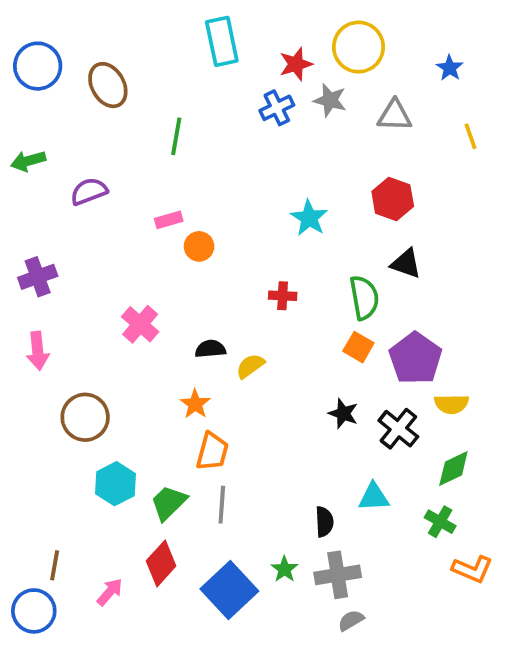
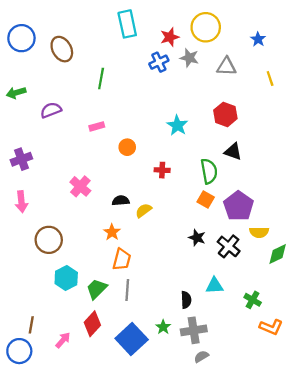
orange circle: (199, 246) -> (127, 147), moved
green diamond: (453, 469) -> (278, 254), moved

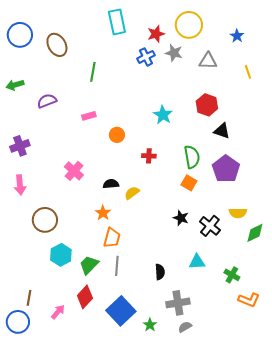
black triangle: (233, 152) -> (222, 131), moved
purple pentagon: (238, 206) -> (226, 169), moved
black semicircle: (186, 300) -> (160, 272), moved
green star: (163, 327) -> (150, 325), moved

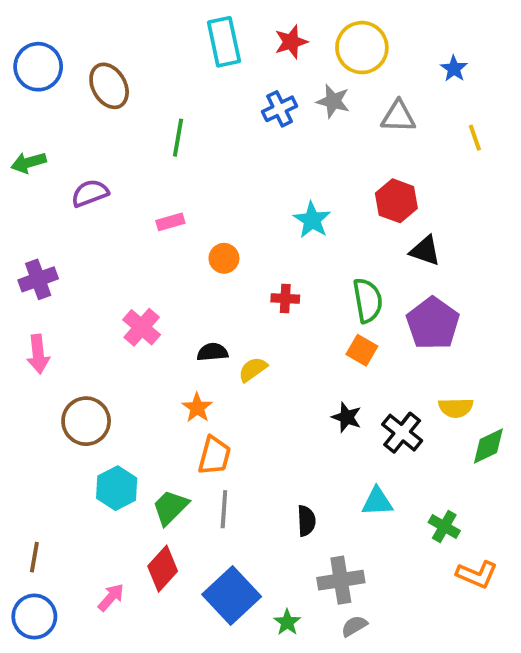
red star: (156, 34) -> (291, 42), moved
brown line: (29, 298) -> (34, 557), moved

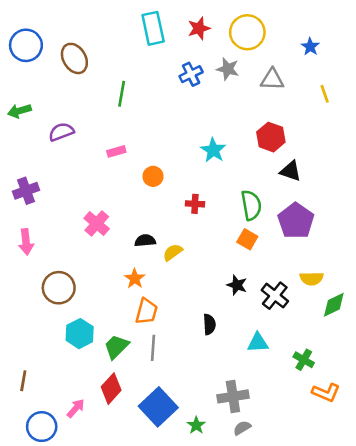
black semicircle: (306, 521) -> (209, 324), moved
blue circle: (34, 617) -> (42, 427), moved

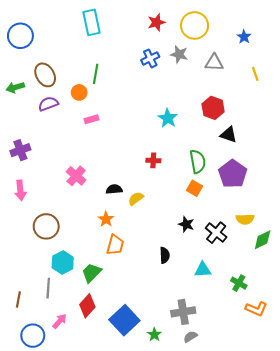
cyan rectangle: (153, 28) -> (92, 22), moved
brown ellipse: (74, 58) -> (45, 75), moved
orange circle: (153, 176) -> (79, 92), moved
gray line: (153, 348) -> (48, 288), moved

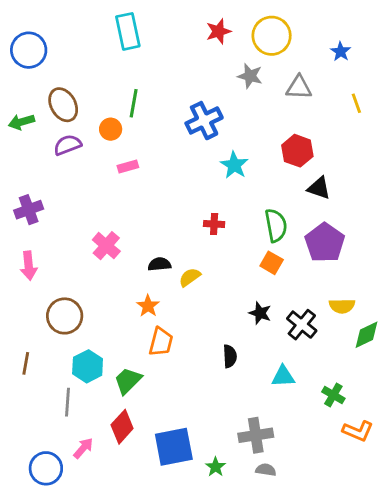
blue cross: (150, 58) -> (204, 121), moved, size x1.4
brown line: (18, 300) -> (26, 363), moved
blue square: (124, 320) -> (174, 447), turned 32
gray semicircle: (190, 337) -> (266, 470), turned 40

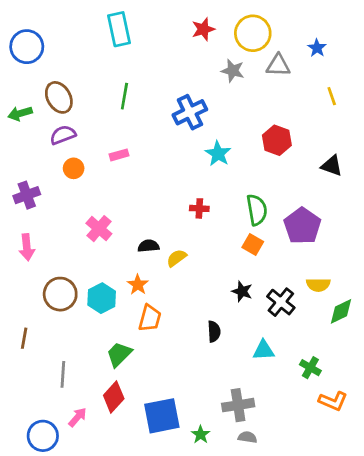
gray triangle: (299, 87) -> (278, 65), moved
orange circle: (111, 129) -> (74, 168), moved
black triangle: (319, 188) -> (332, 166), moved
cyan hexagon: (88, 366) -> (102, 298), moved

